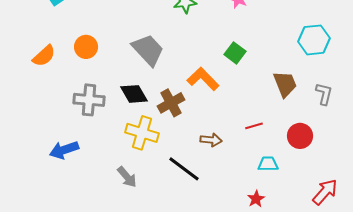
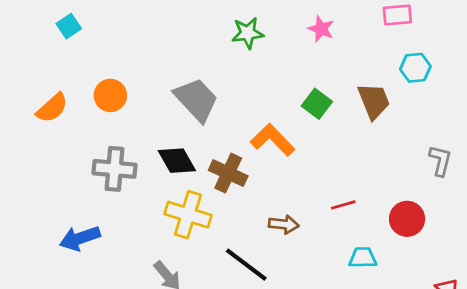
cyan hexagon: (314, 40) -> (415, 68), moved, size x0.7
brown trapezoid: (285, 84) -> (374, 101), moved
brown cross: (171, 103) -> (228, 173), turned -36

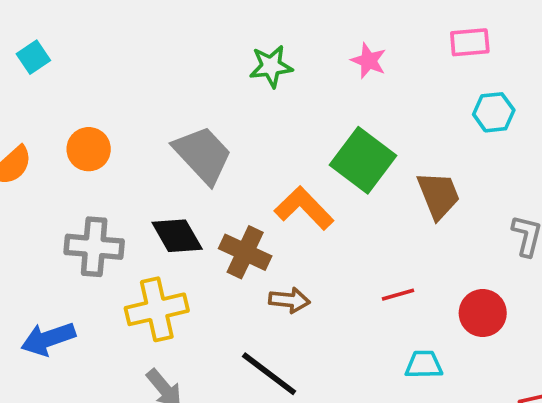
brown trapezoid: (374, 101) -> (438, 195), moved
green square: (317, 104) -> (363, 160), size x1.6
yellow cross: (188, 215) -> (157, 309), moved, turned -30
brown arrow: (284, 224) -> (289, 300), moved

